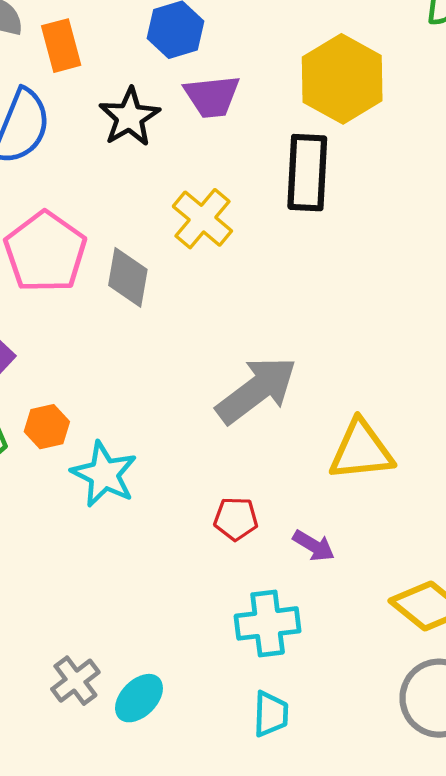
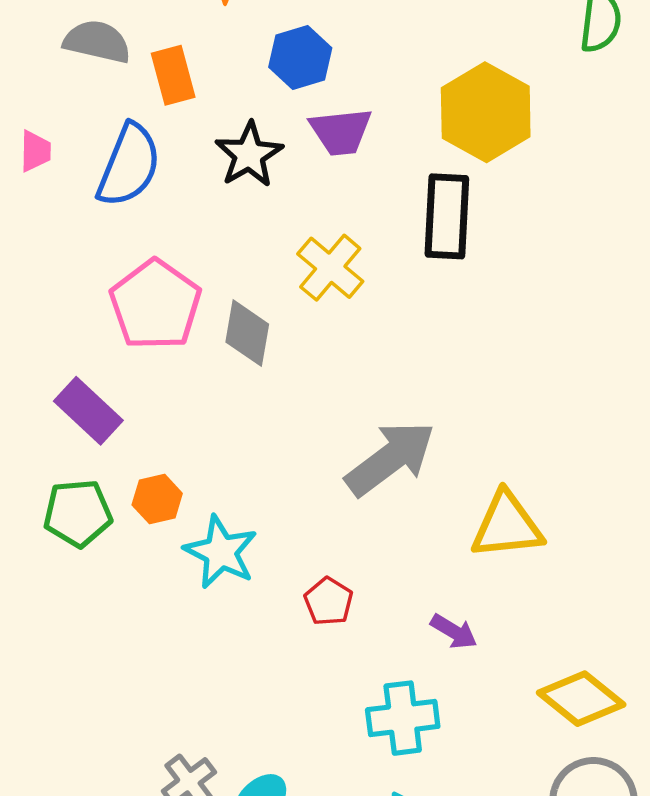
red pentagon: (236, 519) -> (328, 601), moved, turned 30

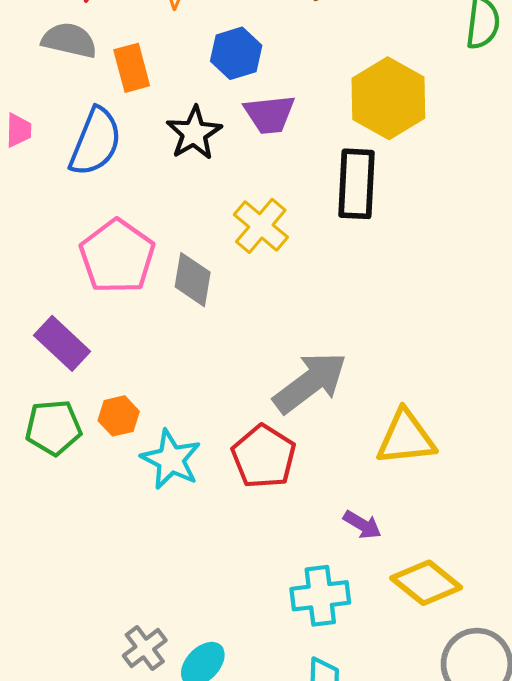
red pentagon: (328, 601) -> (264, 457), moved, size x1.6
yellow diamond: (581, 699) -> (426, 583), moved

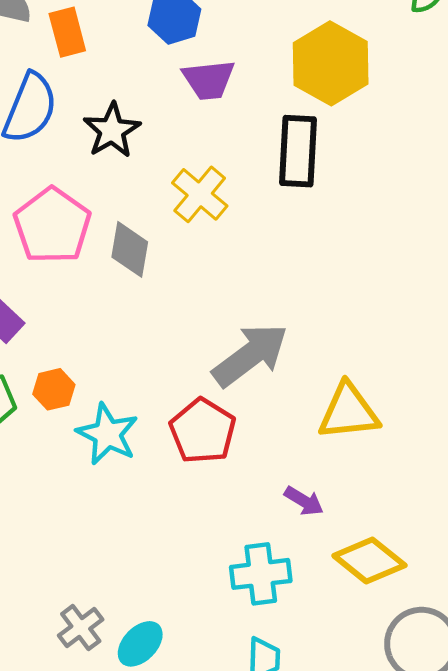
black star: (194, 133) -> (112, 130), moved

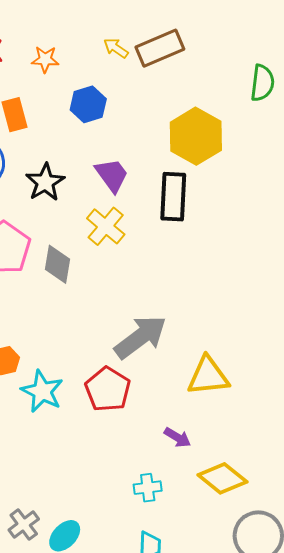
purple trapezoid: (209, 80) -> (112, 175), moved, turned -120
cyan cross: (261, 574) -> (148, 488), size x0.7

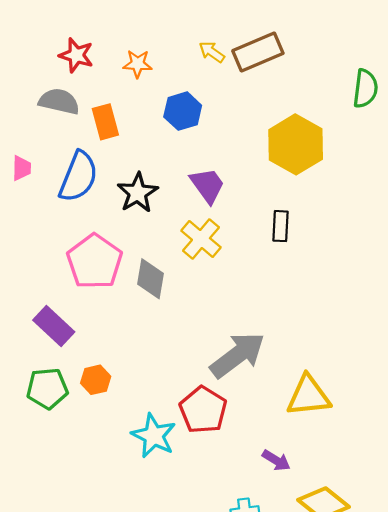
black rectangle: (173, 197) -> (281, 226), moved, size x0.6
cyan star: (42, 391) -> (154, 436), moved

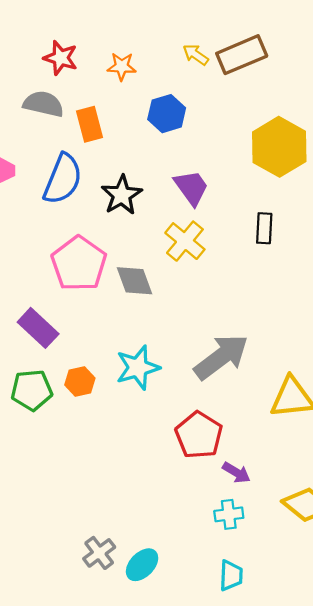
gray diamond: (150, 279) -> (135, 281), turned -30
red pentagon: (203, 410) -> (199, 435), moved
cyan star: (154, 436) -> (138, 368), moved, turned 30
purple arrow: (276, 460) -> (236, 473), moved

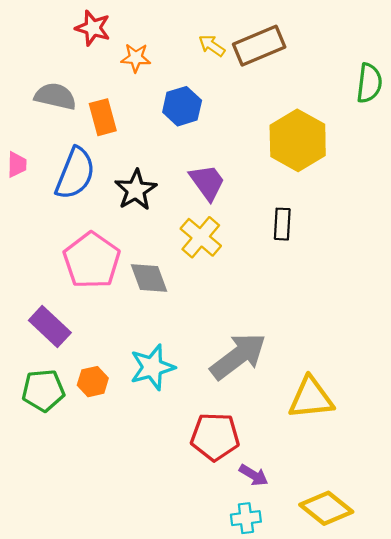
red star: (61, 58) -> (93, 28), moved
red pentagon: (199, 435) -> (215, 437), turned -30

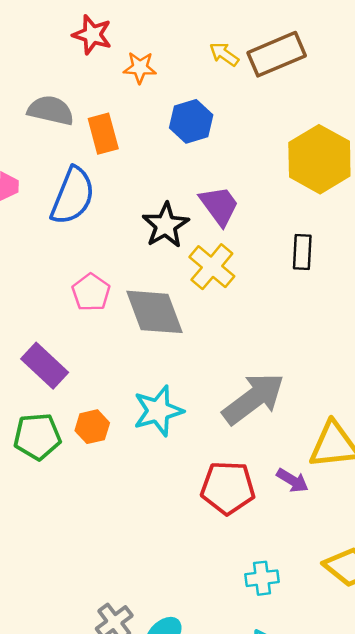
black star: (136, 190) -> (166, 225), moved
pink pentagon: (92, 260) -> (91, 292), size x0.6
gray diamond: (149, 278) -> (155, 312), size x1.4
purple arrow: (254, 475) -> (293, 480), moved

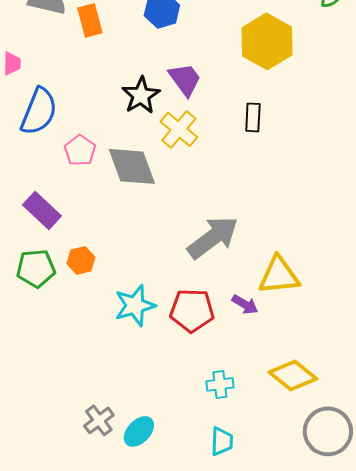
blue semicircle: (73, 196) -> (39, 111), moved
cyan star: (158, 411) -> (135, 305), moved

